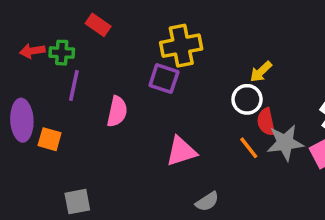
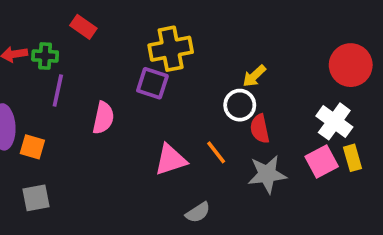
gray star: (285, 143) -> (267, 174), moved
orange line: (249, 148) -> (216, 152), moved
gray square: (77, 202) -> (36, 198), moved

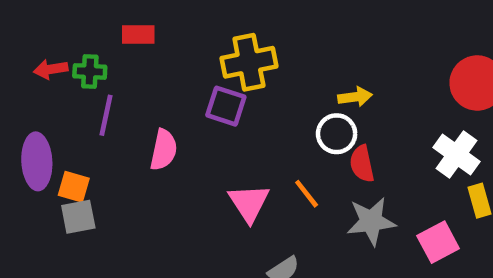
red rectangle: (83, 27) -> (138, 35), turned -35
yellow arrow: (254, 76) -> (355, 97), turned -145
pink triangle: (171, 160) -> (249, 203), turned -45
pink square: (322, 161) -> (438, 242), moved
gray square: (36, 198) -> (78, 217), moved

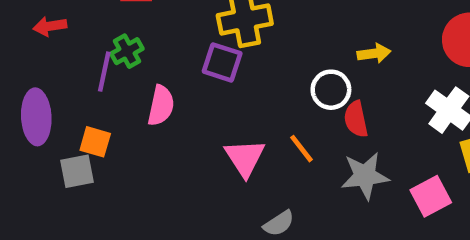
green cross: (90, 71) -> (127, 51), moved, turned -32
yellow arrow: (355, 97) -> (374, 53), moved
orange square: (74, 187) -> (95, 142), moved

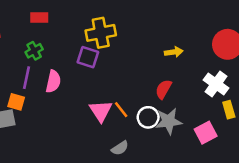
purple line: (104, 72) -> (26, 78), moved
white circle: (331, 90) -> (148, 117), moved
red semicircle: (356, 119) -> (163, 89), turned 42
orange line: (301, 149) -> (121, 110), moved

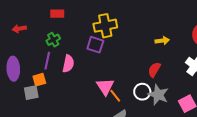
orange square: (16, 102) -> (39, 80), turned -32
orange line: (121, 110) -> (115, 96), moved
gray star: (169, 121) -> (158, 95), turned 30

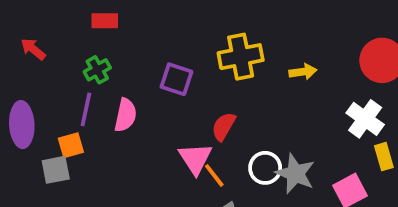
yellow cross: (105, 26) -> (241, 57), moved
red arrow: (19, 29) -> (33, 49), turned 48
red semicircle: (154, 70) -> (224, 126), moved

